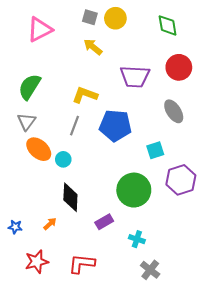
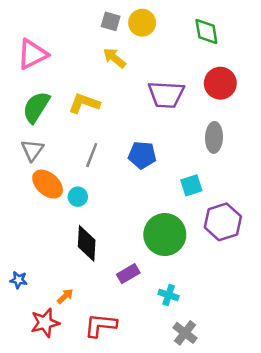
pink triangle: (40, 29) -> (32, 54), moved
yellow L-shape: (85, 95) -> (84, 103), moved
gray ellipse: (174, 111) -> (214, 137), turned 35
blue pentagon: (115, 126) -> (142, 155), size x0.7
orange arrow: (50, 224) -> (65, 296), moved

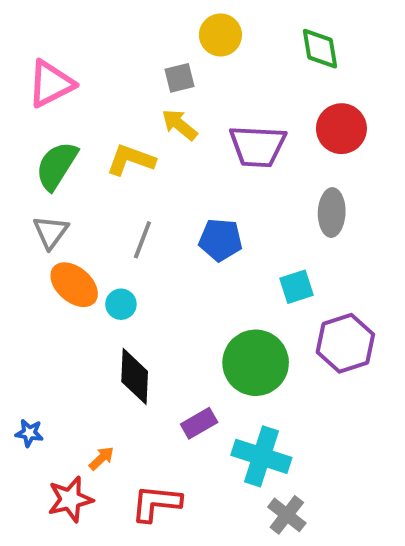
gray square: (111, 21) -> (179, 78), moved, turned -30
yellow arrow: (114, 58) -> (179, 125), moved
cyan cross: (169, 295) -> (261, 456), size x1.8

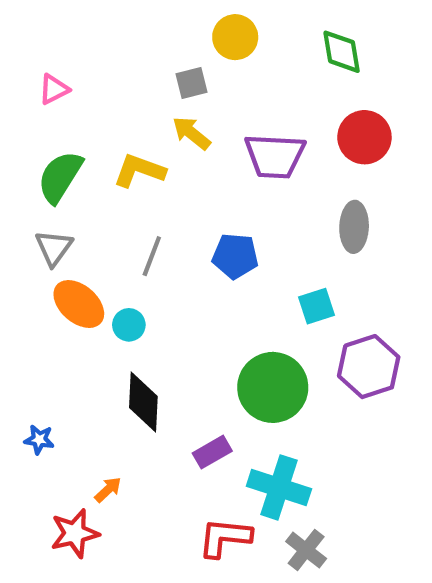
pink triangle: (51, 84) -> (54, 89), size x0.6
blue star: (29, 433) -> (39, 440), moved
red L-shape: (156, 503) -> (225, 538), moved

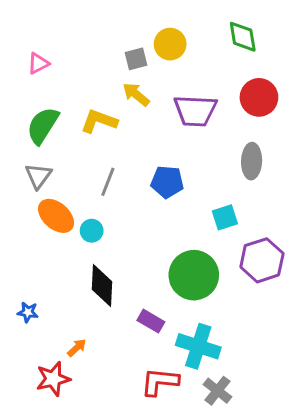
yellow circle: (235, 37) -> (170, 44), moved
purple rectangle: (212, 452) -> (151, 321), turned 60

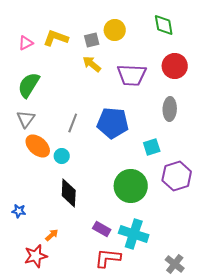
yellow L-shape: (99, 121) -> (56, 38), moved
blue pentagon: (167, 182) -> (113, 123), size x1.4
purple rectangle: (151, 321) -> (102, 229), moved
gray cross: (218, 391) -> (175, 264), moved

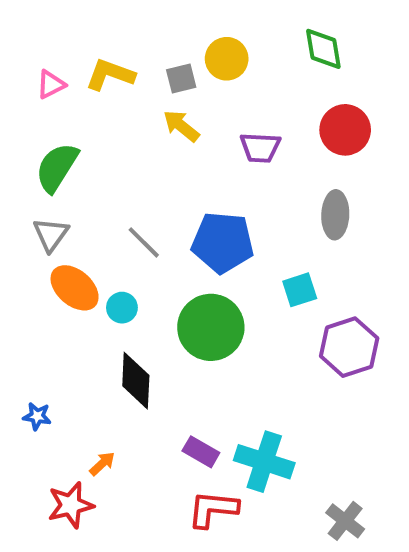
purple trapezoid: (132, 75) -> (260, 148), size x0.7
gray line: (73, 123) -> (144, 242), turned -66
green circle: (131, 186) -> (211, 327), moved

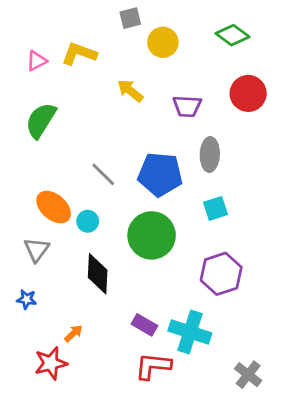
green diamond: (323, 49) -> (232, 35), turned -44
gray square: (181, 78) -> (130, 18), moved
gray ellipse: (335, 215) -> (210, 154), moved
gray triangle: (51, 235) -> (37, 250), moved
purple hexagon: (349, 347) -> (221, 274), moved

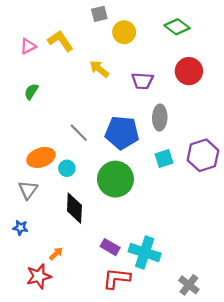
yellow L-shape: (79, 54) -> (60, 41), turned 36
green semicircle: (41, 120) -> (31, 92), size x0.6
orange ellipse: (54, 207) -> (41, 157), turned -60
purple hexagon: (221, 274) -> (203, 155), moved

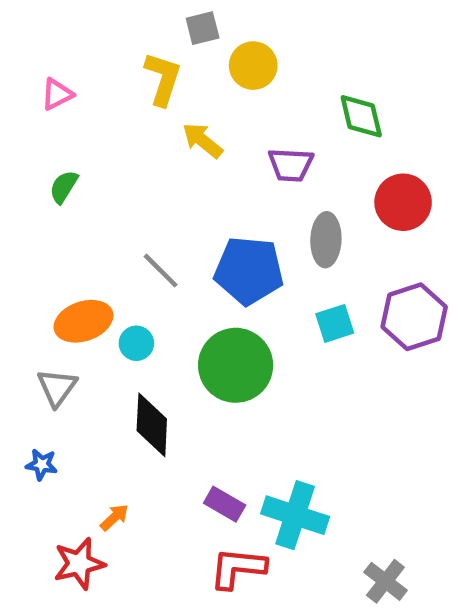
green diamond: (177, 27) -> (361, 116), moved, turned 40
yellow L-shape: (60, 41) -> (163, 79), moved, turned 52
red circle: (189, 71) -> (403, 202), moved

